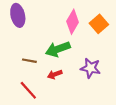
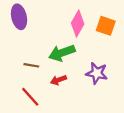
orange square: (99, 24) -> (106, 26), turned -30

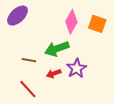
purple ellipse: (19, 17) -> (17, 16), turned 60
purple star: (97, 73) -> (77, 68), moved, turned 30

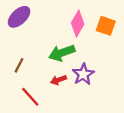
brown line: (29, 60) -> (19, 65), moved, turned -72

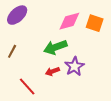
pink diamond: (78, 24) -> (69, 21), turned 45
brown line: (19, 65) -> (12, 51), moved

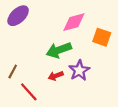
orange square: (95, 23) -> (102, 37), moved
brown line: (12, 51) -> (13, 72), moved

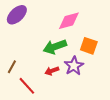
orange square: (102, 37) -> (89, 46), moved

